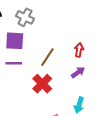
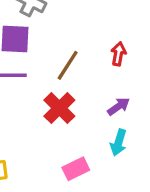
purple arrow: (78, 72) -> (118, 106), moved

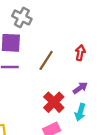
red cross: (59, 108) -> (54, 102), moved

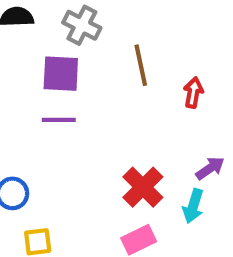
brown line: (46, 60) -> (141, 65), moved, turned -45
purple arrow: (80, 88) -> (210, 168), moved

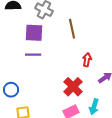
red arrow: (193, 93) -> (87, 60), moved
cyan arrow: (193, 206) -> (94, 107), moved

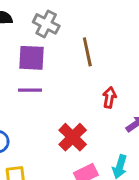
red cross: (73, 87) -> (73, 137), moved

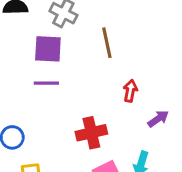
red cross: (73, 137) -> (91, 133), turned 32

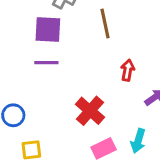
red cross: (91, 133) -> (90, 111), turned -36

